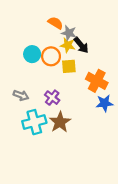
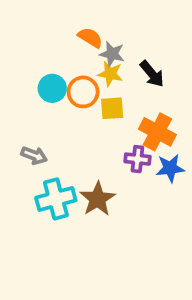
black arrow: (81, 45) -> (152, 74), moved
purple cross: (52, 98) -> (137, 159), moved, turned -32

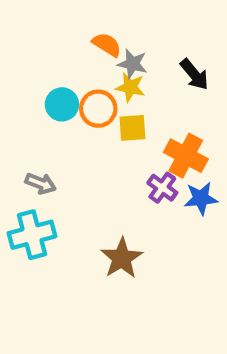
black arrow: (152, 74) -> (194, 74), moved
purple cross: (137, 159) -> (162, 188), turned 30
cyan cross: (56, 199) -> (32, 235), moved
brown star: (98, 199) -> (122, 258), moved

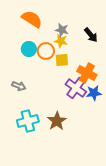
orange semicircle: (107, 45) -> (32, 19), moved, size x1.5
purple cross: (162, 188) -> (76, 88), size x1.5
cyan cross: (32, 235) -> (28, 121), moved

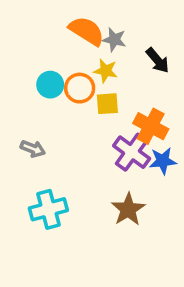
orange semicircle: (32, 19) -> (87, 31), moved
gray star: (62, 30) -> (114, 40), moved
brown star: (57, 121) -> (128, 209), moved

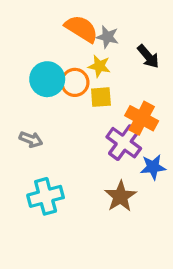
cyan circle: (50, 85) -> (47, 79), size x1.4
blue star: (163, 161) -> (153, 167), moved

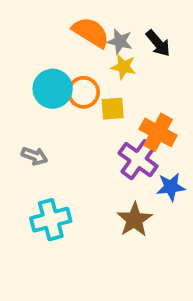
black arrow: (148, 56) -> (158, 43), moved
yellow star: (99, 66) -> (124, 67), moved

